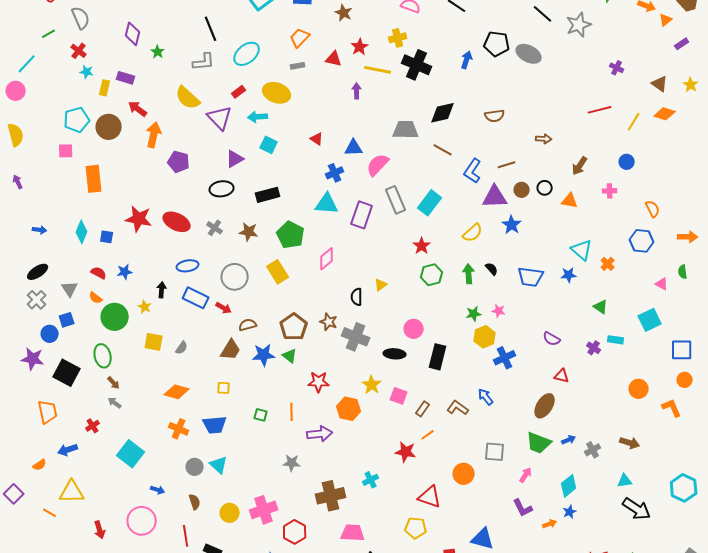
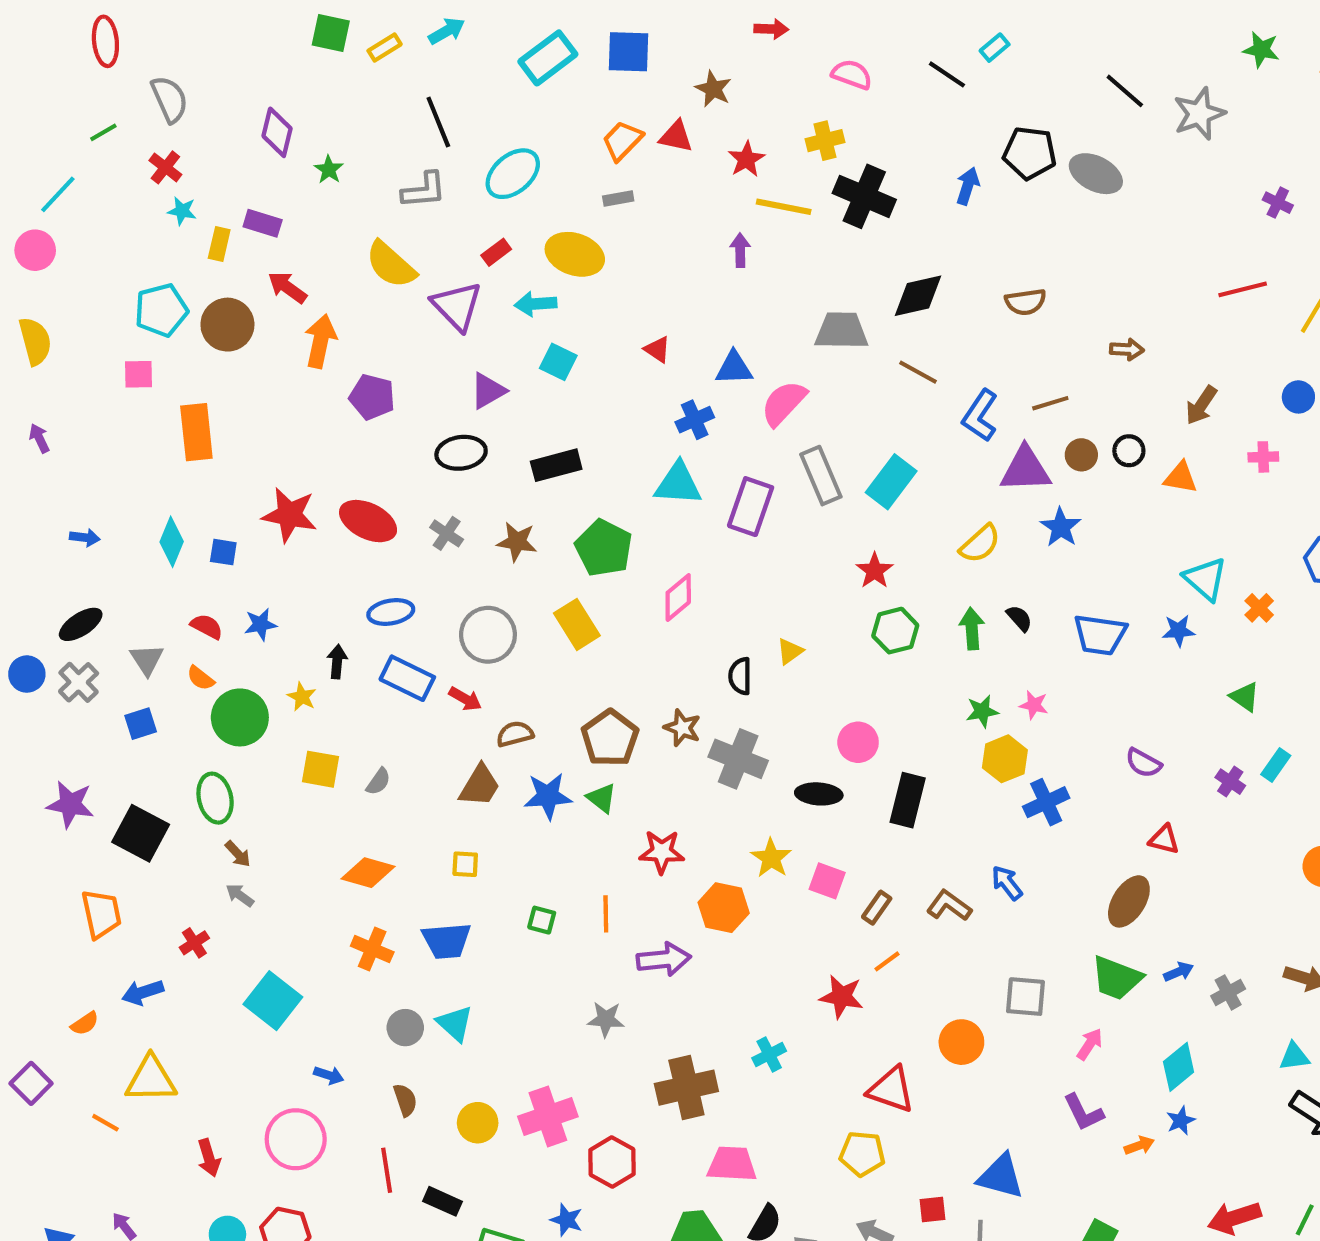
red triangle: (334, 59) -> (676, 136), moved
blue circle: (50, 334) -> (27, 674), moved
cyan rectangle: (616, 340) -> (1276, 765), turned -63

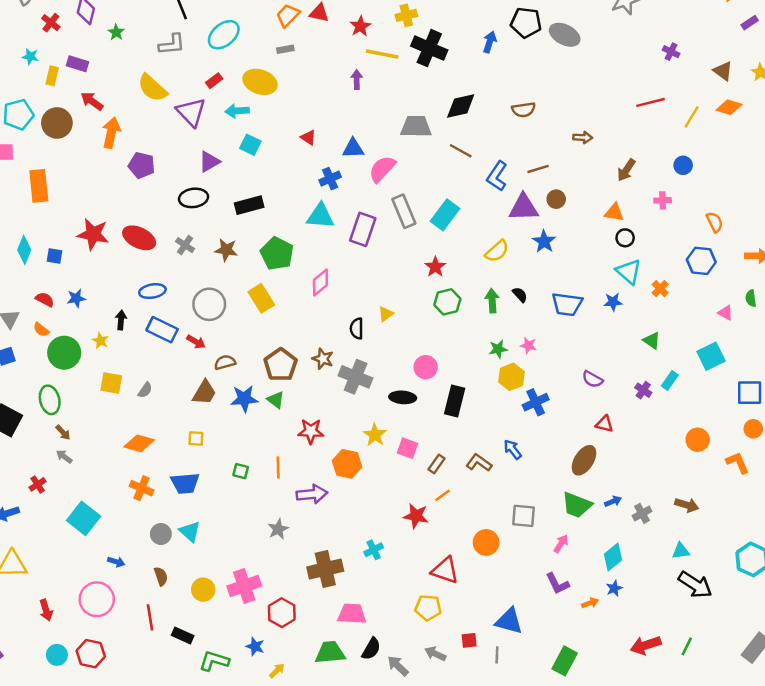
red cross: (165, 167) -> (51, 23), moved
black circle: (1129, 451) -> (625, 238), moved
gray star: (606, 1019) -> (278, 529), turned -30

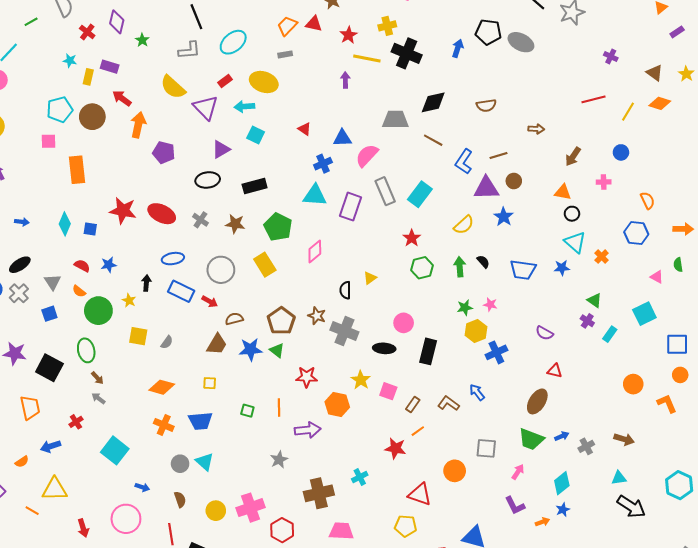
purple cross: (643, 390) -> (587, 321), moved

